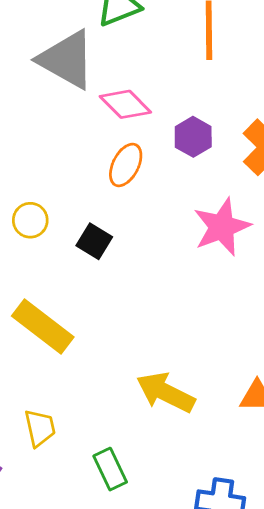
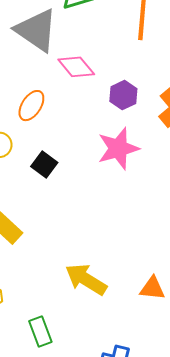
orange ellipse: (126, 165) -> (31, 106), moved
pink star: (222, 227) -> (118, 148), moved

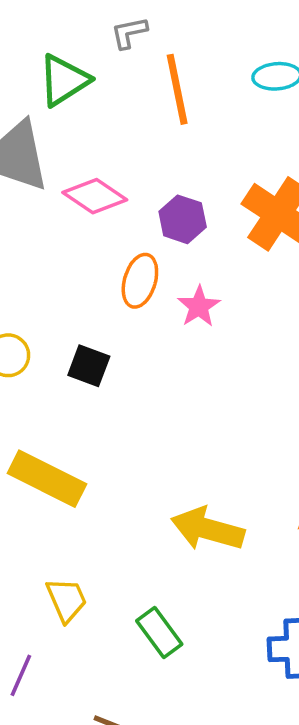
orange ellipse: (31, 106) -> (140, 281), moved
pink star: (118, 148) -> (199, 306), size x0.6

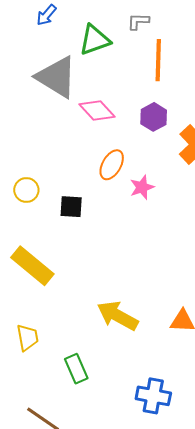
purple hexagon: (183, 219) -> (154, 117), moved
black square: (89, 366) -> (71, 207), turned -30

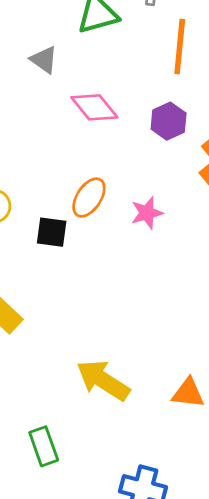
gray triangle: (57, 77) -> (44, 60), size x0.5
orange ellipse: (112, 165) -> (89, 198), moved

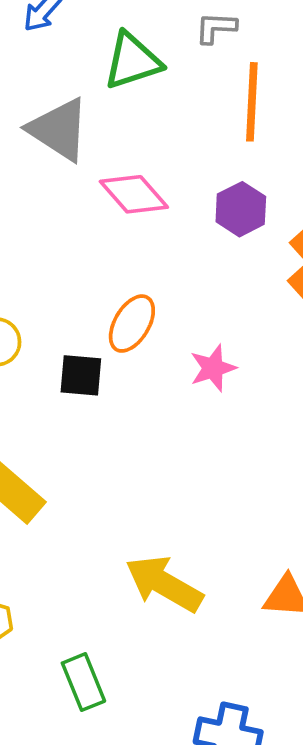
gray triangle: (44, 60) -> (59, 129), size x1.6
pink star: (147, 213) -> (213, 368), moved

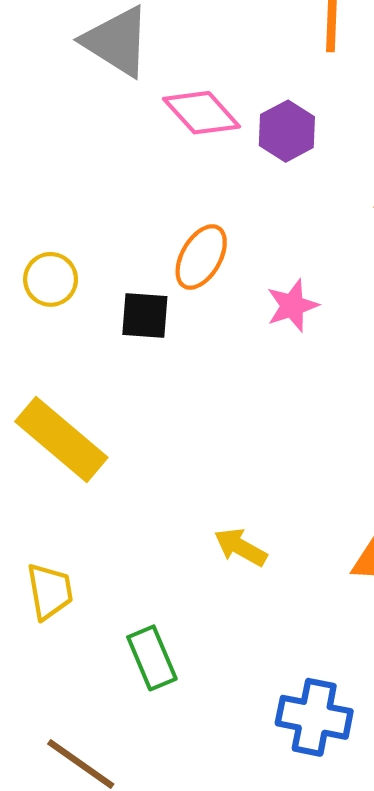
purple hexagon: (241, 209) -> (287, 131), moved
yellow arrow: (164, 584) -> (241, 547), size x0.6

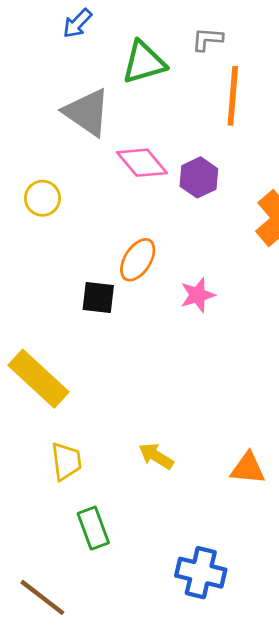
yellow circle: (51, 279) -> (42, 198), moved
yellow trapezoid: (50, 591) -> (66, 461), moved

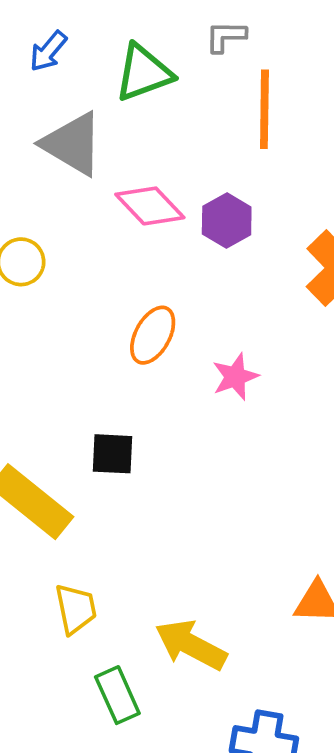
blue arrow: (77, 23) -> (48, 51), moved
black square: (98, 298) -> (113, 454), moved
yellow arrow: (156, 456) -> (191, 645), moved, size x1.5

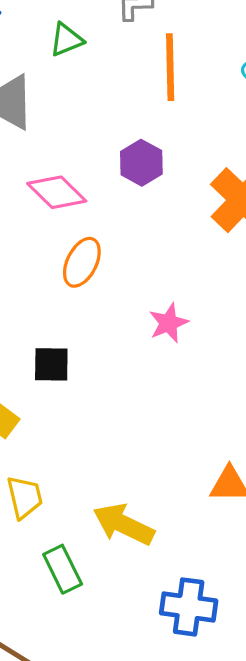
green triangle: (144, 73) -> (66, 40), size x0.7
pink diamond: (150, 206) -> (57, 192), moved
pink star: (235, 377) -> (169, 323), moved

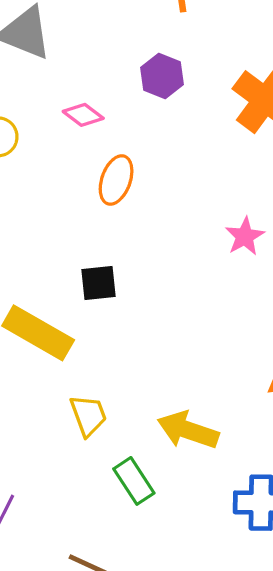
pink diamond: (57, 192) -> (83, 115), size x0.7
pink star: (169, 323) -> (245, 236), moved

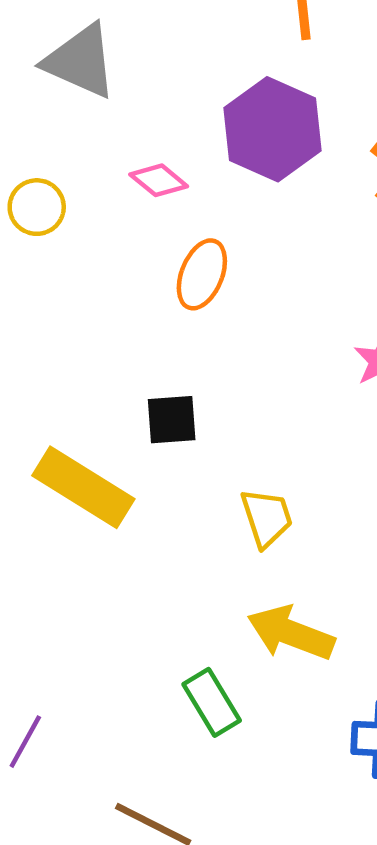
purple hexagon: (162, 76) -> (273, 129), size x1.6
yellow trapezoid: (88, 415) -> (267, 518), moved

